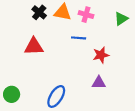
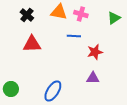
black cross: (39, 12) -> (27, 15), moved

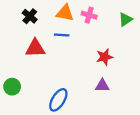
blue line: (74, 36) -> (62, 35), moved
green circle: (11, 89) -> (12, 87), moved

